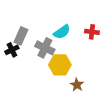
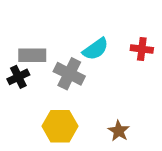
gray rectangle: (21, 36) -> (32, 55), turned 66
yellow hexagon: (60, 65) -> (60, 126), moved

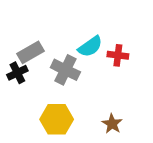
red cross: (142, 49) -> (118, 55), moved
gray rectangle: (32, 55) -> (30, 52), turned -30

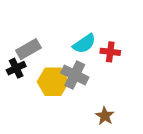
gray cross: (65, 70) -> (75, 75), moved
yellow hexagon: (57, 119) -> (53, 82), moved

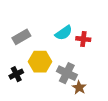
black cross: (16, 68) -> (16, 74), moved
gray cross: (75, 75) -> (67, 73), moved

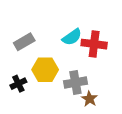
red cross: (83, 39) -> (94, 44), size x1.5
gray cross: (67, 73) -> (75, 82), turned -36

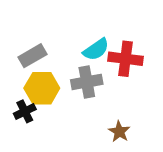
yellow hexagon: (45, 70) -> (42, 88), moved
gray cross: (75, 82) -> (87, 82), moved

